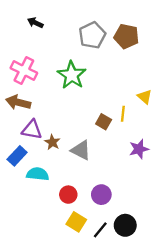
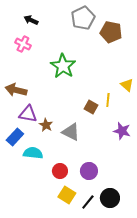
gray pentagon: (92, 35) -> (83, 18), moved
pink cross: (24, 70) -> (23, 44), moved, size x0.7
purple star: (139, 149) -> (122, 131), turned 30

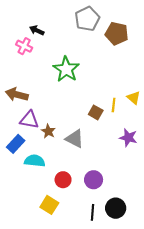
black arrow: (31, 20) -> (37, 30), moved
yellow triangle: (127, 85) -> (134, 98), moved
yellow square: (67, 195) -> (49, 205), moved
black line: (88, 202) -> (92, 212), turned -35

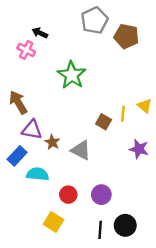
brown arrow: (17, 95) -> (18, 102), turned 45

